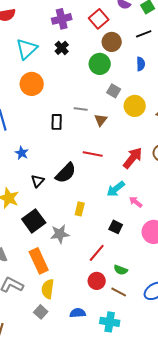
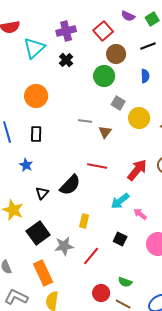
cyan triangle: (27, 49) -> (34, 48), moved
black rectangle: (57, 122) -> (36, 134), moved
red line: (97, 253) -> (91, 256), moved

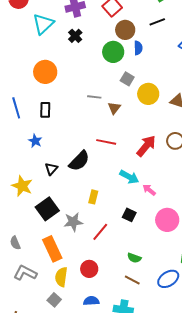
blue semicircle: (145, 76) -> (138, 48), moved
cyan arrow: (120, 201) -> (129, 177), turned -114
red circle: (101, 293) -> (89, 269), moved

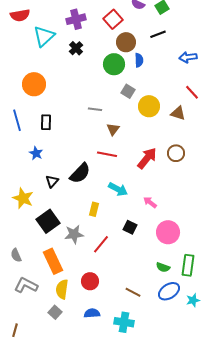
orange circle: (45, 72) -> (34, 84), moved
brown triangle: (114, 108) -> (113, 129), moved
cyan arrow: (129, 177) -> (118, 189), moved
green semicircle: (134, 258) -> (163, 267), moved

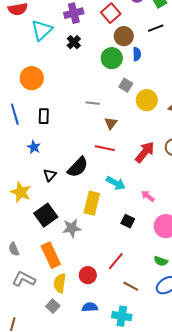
yellow rectangle: (94, 209) -> (92, 203), size x1.6
red line: (101, 244) -> (116, 261), moved

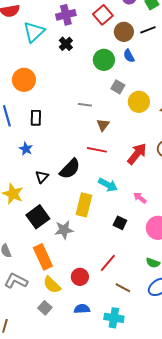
brown circle: (124, 36) -> (124, 32), moved
blue semicircle: (137, 54) -> (129, 56), turned 152
yellow semicircle: (60, 283) -> (52, 285), turned -54

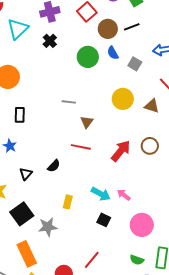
gray square: (118, 87) -> (135, 64), moved
black semicircle: (70, 169) -> (54, 166), size x0.6
cyan arrow: (108, 185) -> (101, 194), moved
yellow rectangle: (84, 205) -> (68, 202), size x0.6

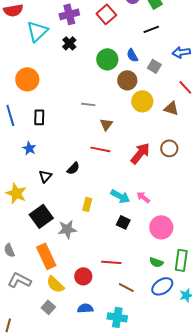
brown circle: (108, 29) -> (127, 80), moved
red line: (92, 260) -> (111, 262), turned 54

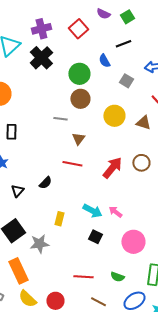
black cross: (69, 43) -> (41, 58), size x1.6
blue semicircle: (132, 55) -> (104, 61), moved
brown circle: (127, 80) -> (80, 99), moved
green semicircle: (156, 262) -> (117, 277), moved
red circle: (83, 276) -> (55, 301), moved

